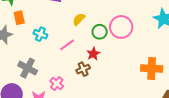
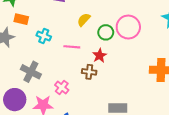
orange rectangle: (19, 18) -> (21, 19), turned -64
pink line: (67, 45) -> (72, 47), turned 42
brown cross: (83, 69) -> (89, 72), turned 32

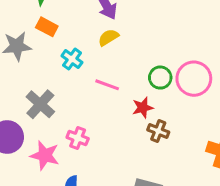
yellow semicircle: (84, 20) -> (108, 37), moved
brown cross: (89, 72) -> (158, 131), moved
pink cross: (62, 87) -> (78, 138), turned -32

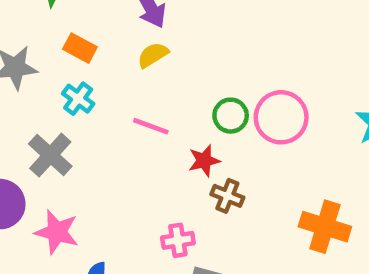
orange rectangle: (47, 27) -> (80, 48), moved
cyan cross: (72, 59) -> (78, 99), moved
pink cross: (78, 138) -> (178, 240), moved, turned -30

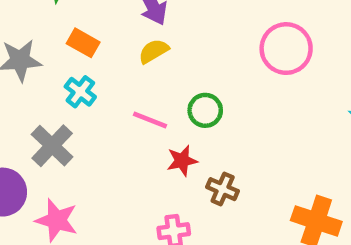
green circle: (231, 116) -> (205, 110), moved
pink circle: (281, 117) -> (286, 49), moved
red star: (204, 161) -> (182, 161), moved

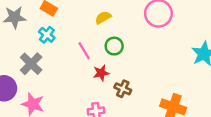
yellow semicircle: (154, 51) -> (103, 18), moved
pink line: (150, 120) -> (84, 51), turned 36

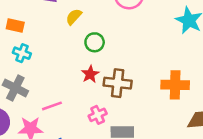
pink line: (84, 51) -> (52, 106), moved, turned -60
brown cross: (123, 89) -> (118, 83), size x1.5

